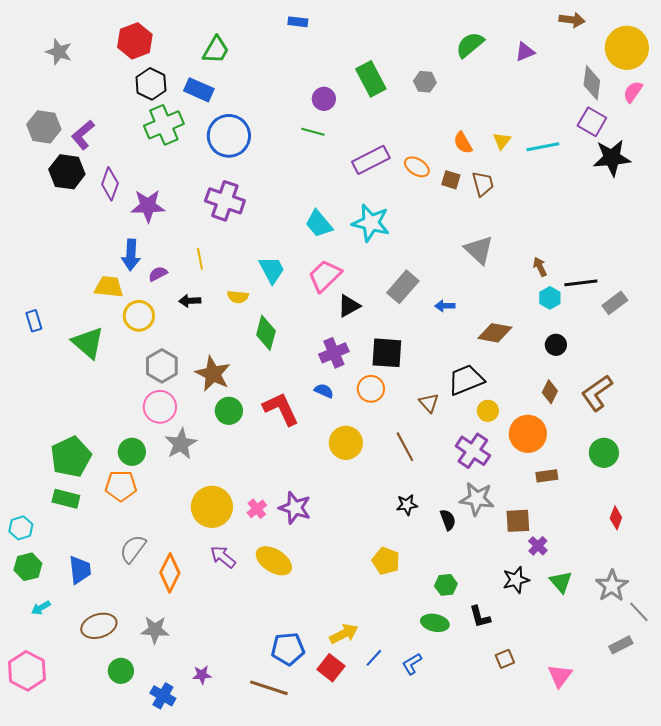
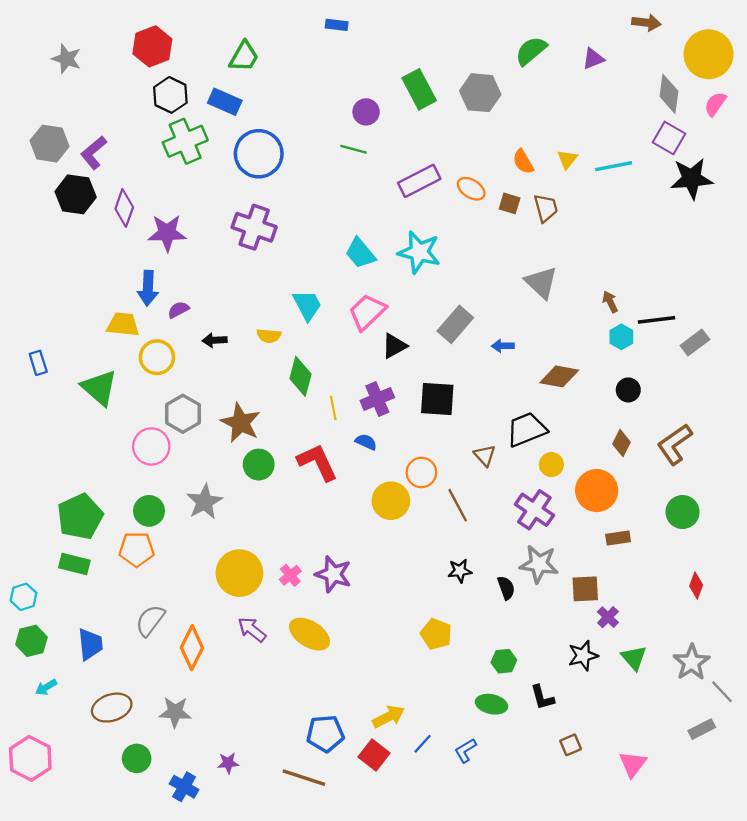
gray hexagon: (425, 82) -> (480, 93), size x1.6
yellow line: (200, 259) -> (333, 408), moved
orange circle: (371, 389) -> (421, 472), moved
pink circle: (160, 407) -> (151, 446), moved

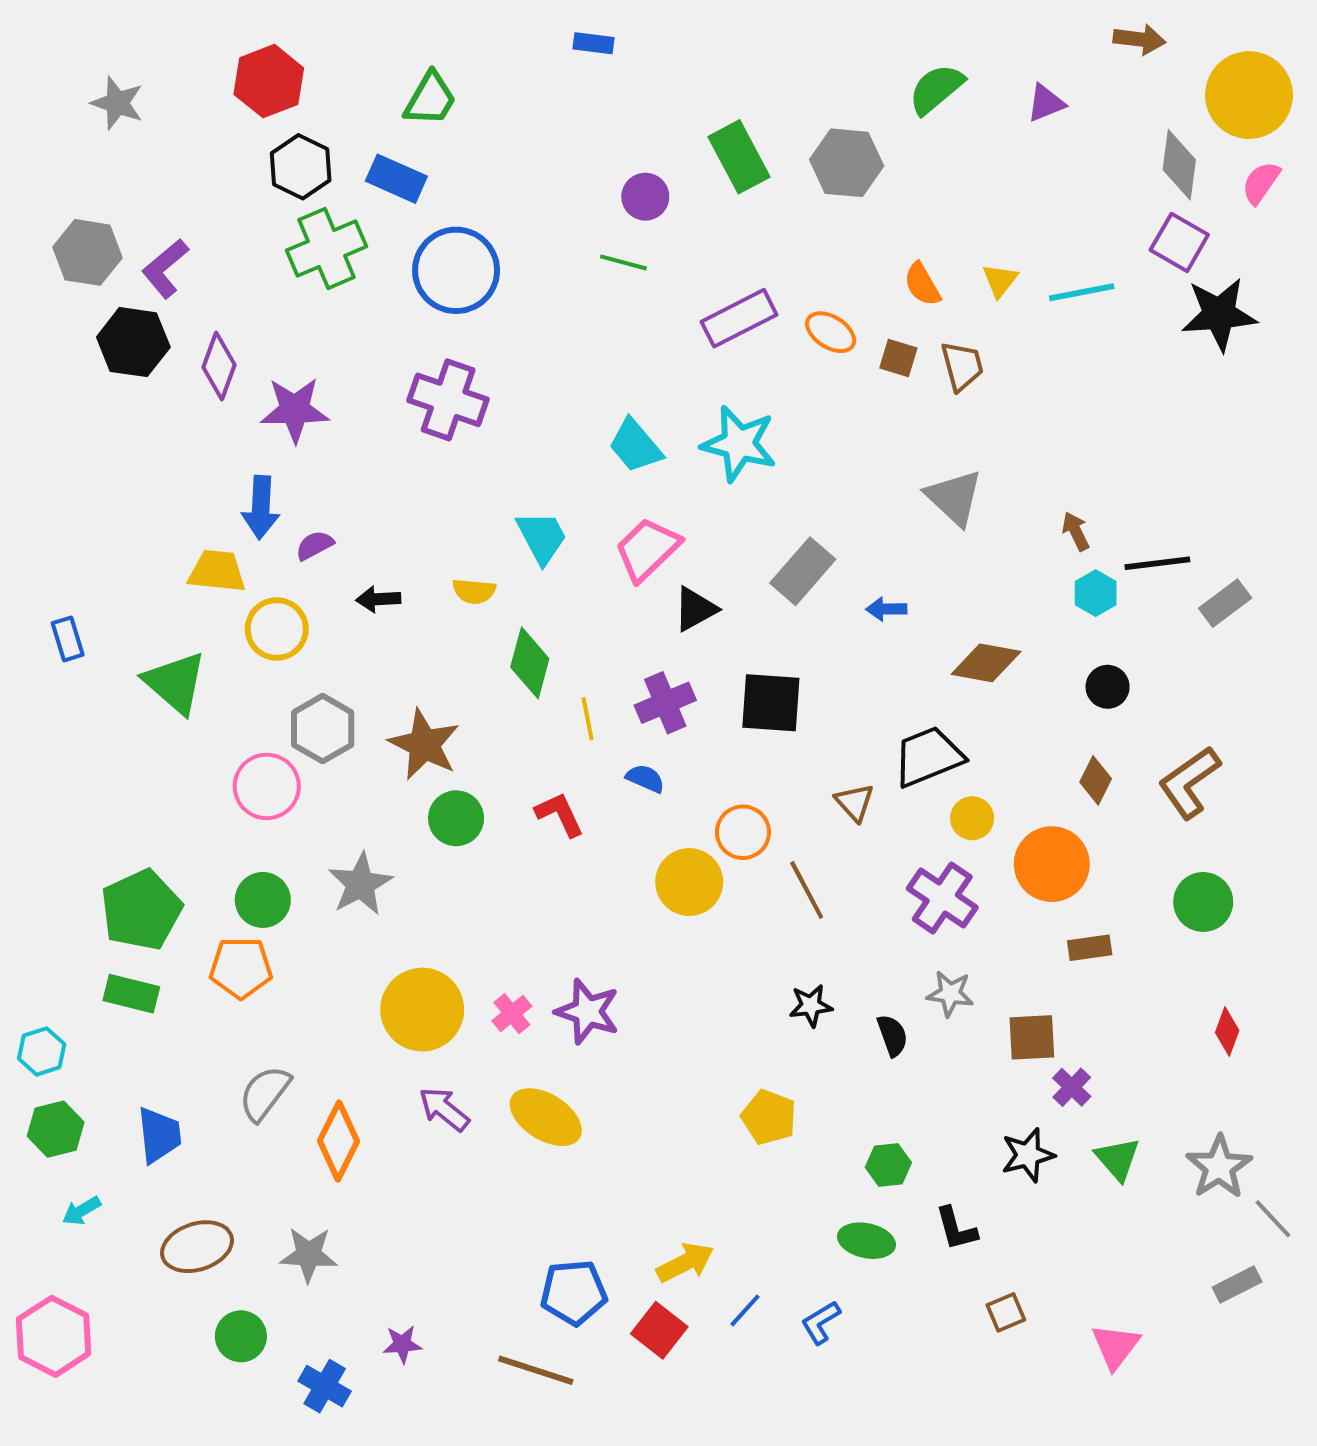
red L-shape: (317, 462) -> (560, 814), size x0.7
gray star: (539, 564) -> (950, 994), size x0.7

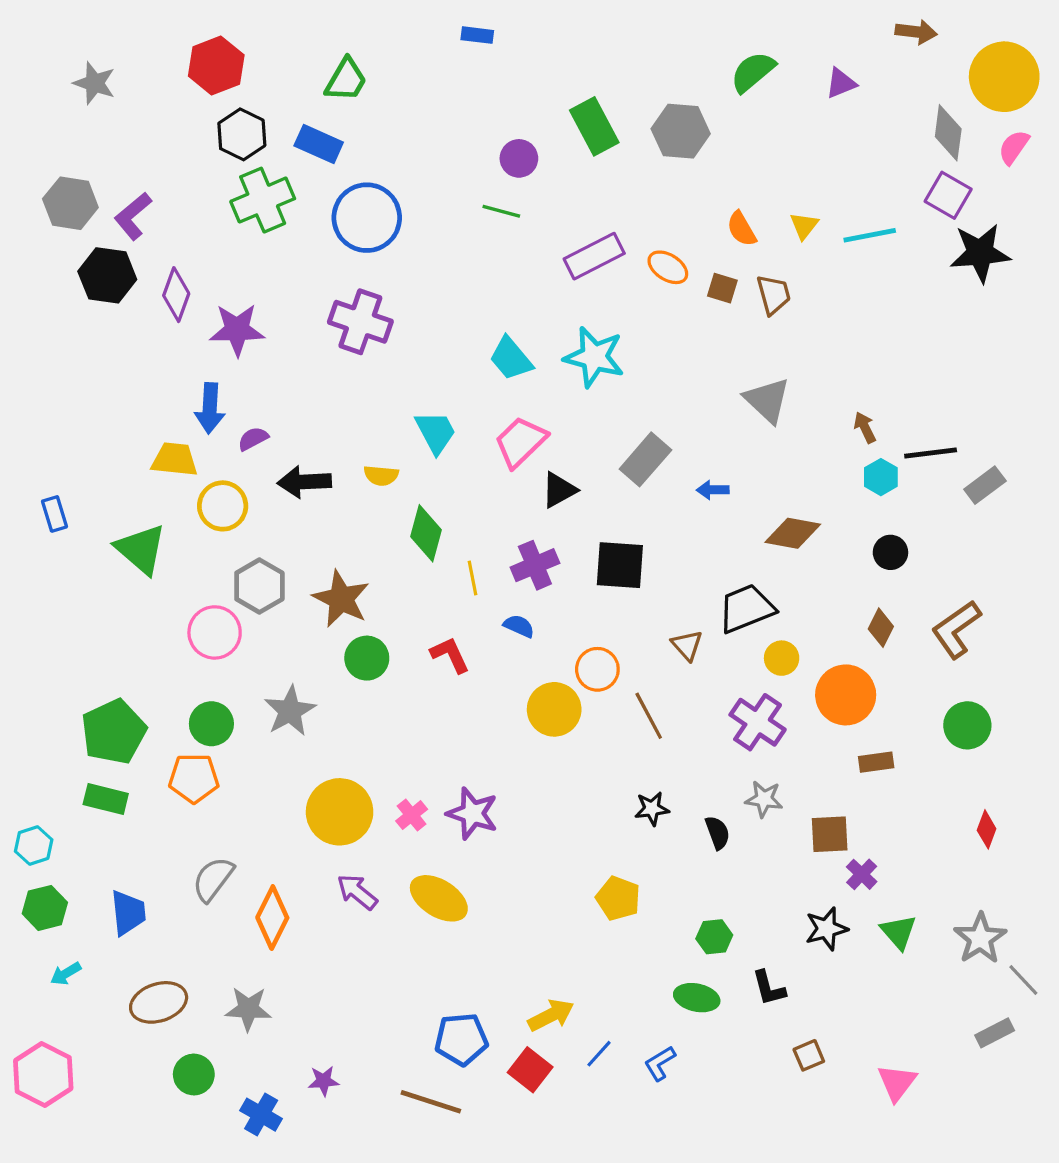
black arrow: (378, 599) -> (304, 482), size x1.5

